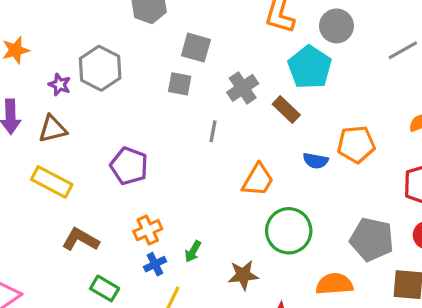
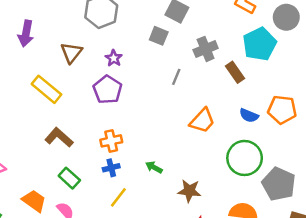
purple star: (60, 85) -> (114, 58), moved
brown triangle: (53, 129) -> (71, 53), moved, turned -50
green circle: (289, 231) -> (245, 158), moved
green arrow: (193, 251) -> (154, 167), moved, turned 77
brown star: (243, 275) -> (189, 191), moved

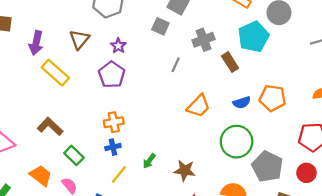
purple arrow: (26, 33) -> (36, 43), moved
blue semicircle: (249, 116) -> (242, 102), turned -42
brown L-shape: (59, 137) -> (50, 126), moved
green arrow: (154, 167) -> (149, 161), moved, turned -84

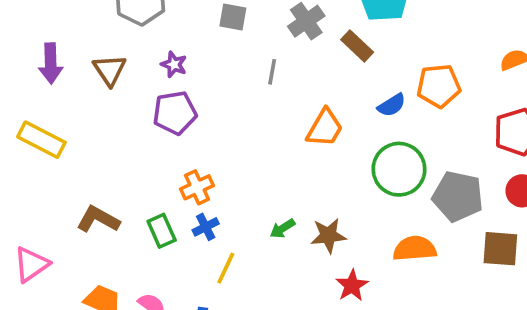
purple arrow: (36, 43) -> (51, 63), moved
yellow rectangle: (55, 73) -> (41, 140), moved
purple pentagon: (112, 75) -> (175, 113), turned -30
green rectangle: (74, 155) -> (162, 231), moved, turned 36
green arrow: (149, 161) -> (282, 229), moved, turned 35

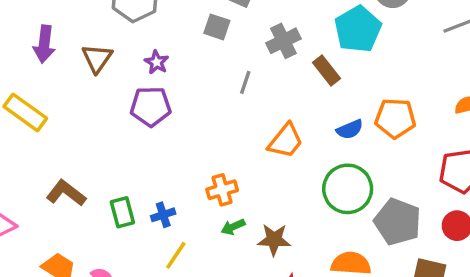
orange cross: (197, 187) -> (222, 190), moved

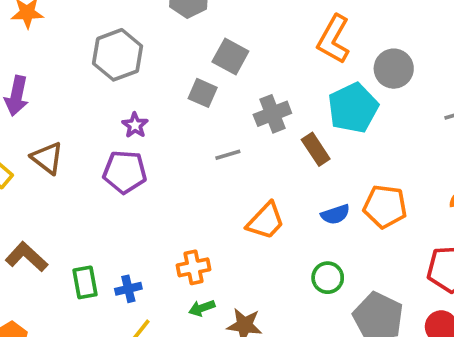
brown triangle: (97, 58) -> (47, 158), moved, turned -32
gray line: (245, 82) -> (228, 155), turned 50
green circle: (348, 189) -> (328, 278), size x0.6

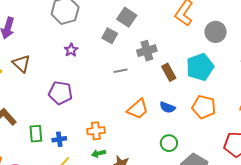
cyan pentagon: (353, 108) -> (200, 67), moved
purple pentagon: (125, 172) -> (60, 93), moved
blue semicircle: (335, 214) -> (167, 107), moved, turned 35

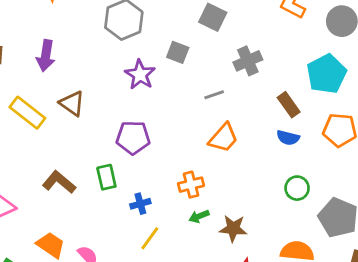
gray square: (110, 36) -> (178, 52), moved
purple star: (71, 50) -> (140, 75), size x1.5
brown rectangle: (169, 72) -> (289, 105), moved
orange trapezoid: (138, 109) -> (223, 138), moved
green rectangle: (36, 134) -> (106, 177), moved

